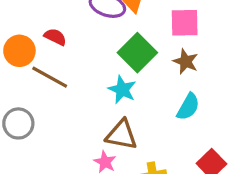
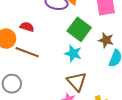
brown star: (186, 62) -> (106, 40), moved
brown triangle: (121, 135) -> (77, 82), turned 45

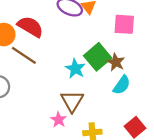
red semicircle: (27, 27) -> (30, 27), size x1.6
green square: (79, 29) -> (98, 57), moved

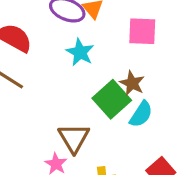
green square: (98, 57) -> (112, 99), moved
cyan star: (75, 69) -> (80, 52), moved

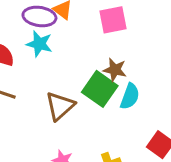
cyan star: (80, 52) -> (39, 44), moved
brown triangle: (74, 138) -> (60, 106), moved, turned 32

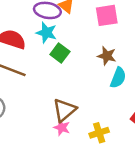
green square: (100, 89) -> (60, 53), moved, size x0.7
brown triangle: (60, 106) -> (64, 110), moved

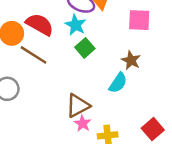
cyan semicircle: (118, 78) -> (118, 83), moved
pink star: (62, 128) -> (83, 123), moved

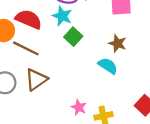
cyan semicircle: (118, 83) -> (108, 66), turned -84
brown triangle: (78, 106) -> (36, 80), moved

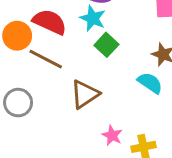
brown triangle: (36, 80) -> (85, 94), moved

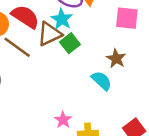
brown triangle: (85, 94) -> (50, 34), moved

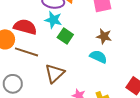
brown triangle: (50, 34) -> (55, 73), moved

